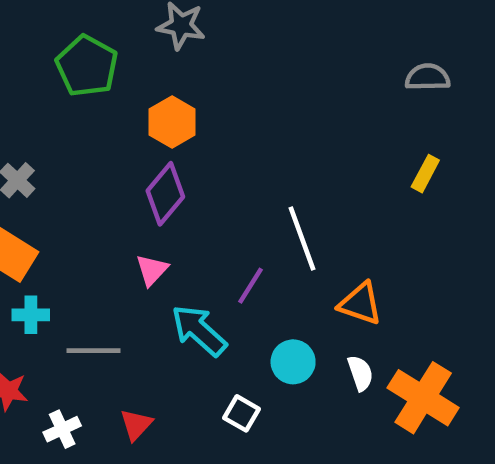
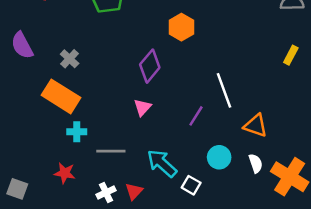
orange hexagon: (172, 122) -> (181, 27), moved
cyan arrow: (199, 330) -> (162, 163), moved
white cross: (62, 429) -> (106, 193), moved

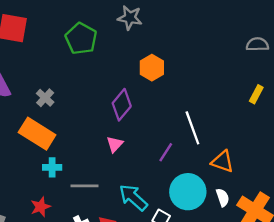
cyan circle: (219, 157) -> (188, 192), size x1.6
red star: (65, 173) -> (41, 207), turned -30

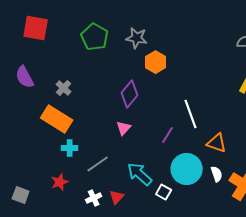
gray star: (130, 18) -> (137, 38), moved
gray line: (85, 186) -> (98, 164), turned -35

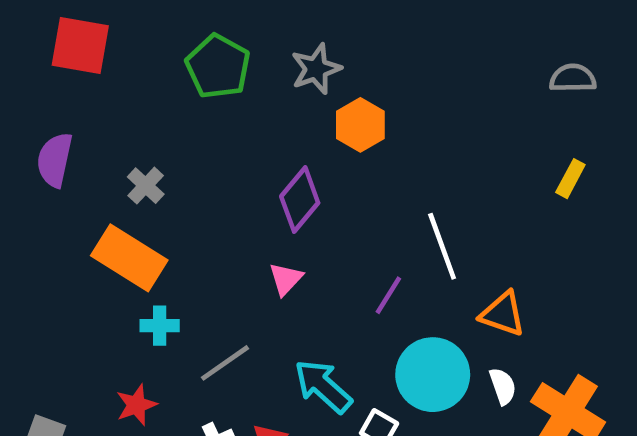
gray star: (137, 38) -> (316, 69), turned -30
purple semicircle: (25, 77) -> (55, 160), turned 40

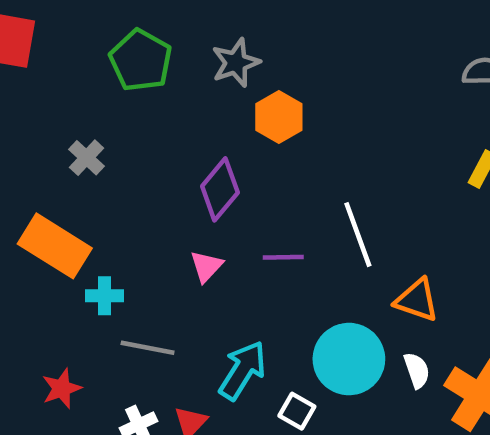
gray cross: (146, 186) -> (86, 158), moved
purple line: (388, 295) -> (283, 257), moved, turned 57
cyan cross: (160, 326) -> (105, 296), moved
gray line: (225, 363) -> (148, 348), turned 46
cyan arrow: (323, 386) -> (243, 370), turned 80

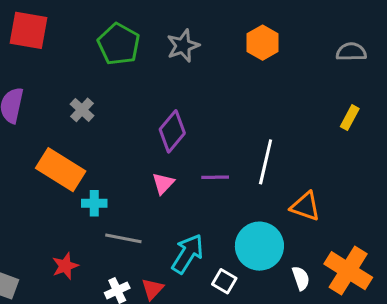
orange hexagon: (279, 117) -> (263, 43), moved
white line: (358, 235) -> (266, 162), turned 33
white semicircle: (417, 370) -> (301, 278), moved

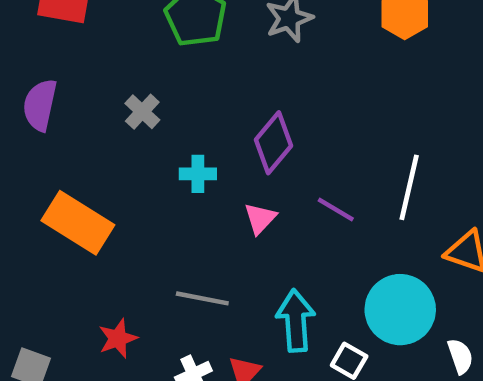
orange rectangle: (61, 170) -> (78, 223), moved
purple line: (215, 177) -> (336, 209), turned 32
cyan cross: (94, 203) -> (198, 174), moved
cyan arrow: (188, 254) -> (296, 321), turned -36

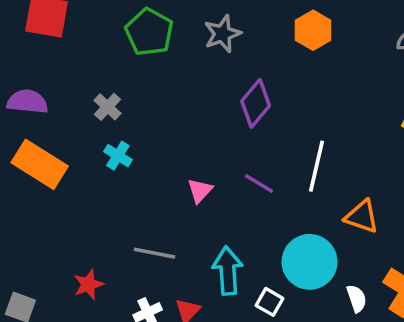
purple semicircle: (40, 105) -> (27, 102), turned 84
purple diamond: (273, 143) -> (256, 103), moved
cyan cross: (198, 174) -> (118, 156), moved, turned 32
orange rectangle: (78, 223) -> (40, 164), moved

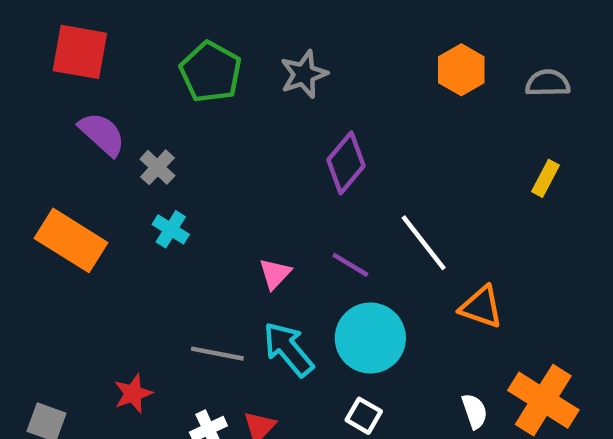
orange hexagon: (313, 30) -> (461, 70), moved
purple semicircle: (27, 102) -> (102, 134), moved, turned 36
white line: (317, 166) -> (424, 243), turned -51
cyan circle: (310, 262) -> (370, 338), moved
cyan arrow: (228, 271) -> (288, 349), moved, turned -36

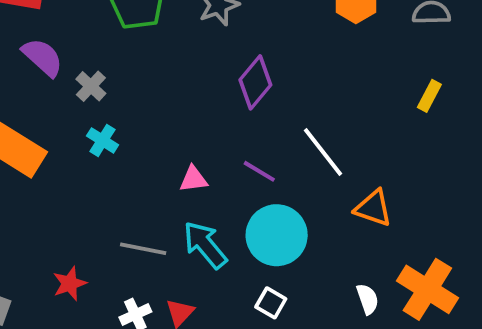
pink triangle: (275, 274) -> (193, 179), turned 40

